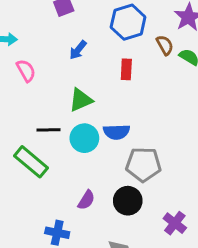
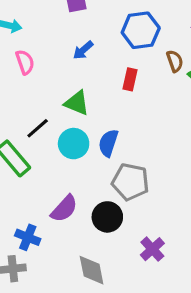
green triangle: (81, 100) -> (77, 103), turned 35
black line: (48, 130) -> (38, 128), turned -50
blue semicircle: (117, 132) -> (108, 143), turned 100
purple semicircle: (86, 200) -> (64, 209), size x1.4

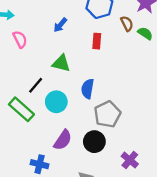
cyan circle: (74, 144) -> (56, 102), moved
gray pentagon: (130, 182) -> (107, 114), turned -30

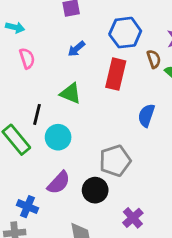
red rectangle: (97, 41) -> (116, 74), size x1.6
black line: (36, 85) -> (37, 114), turned -36
blue semicircle: (88, 89) -> (146, 115), moved

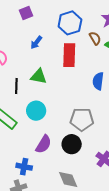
black line: (37, 114) -> (16, 86), moved
gray pentagon: (115, 161) -> (82, 119), turned 30

